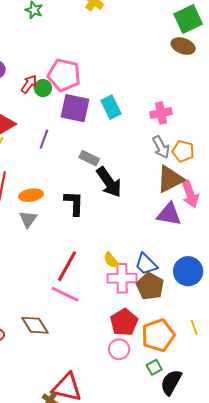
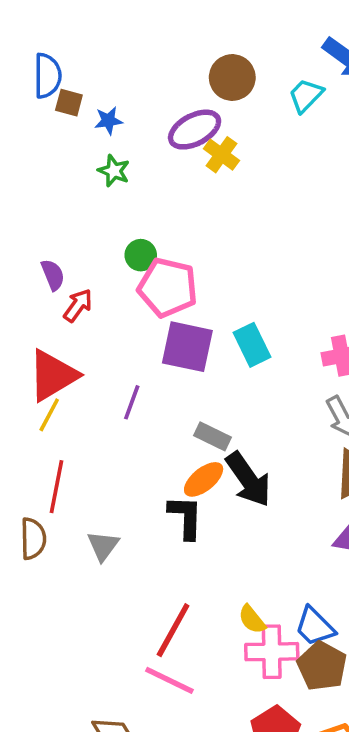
red arrow: (29, 84) -> (78, 305), moved
green circle: (43, 88) -> (141, 255), moved
orange ellipse: (31, 195) -> (204, 479), moved, turned -30

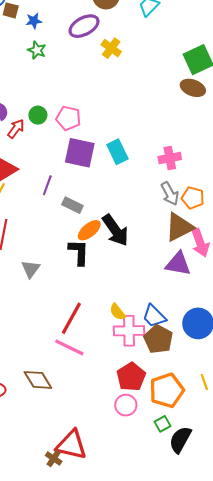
yellow cross: (221, 155) -> (111, 48), moved
green circle: (141, 255) -> (38, 115), moved
pink pentagon: (168, 287) -> (68, 118), size x0.7
gray rectangle: (213, 436) -> (72, 205), moved

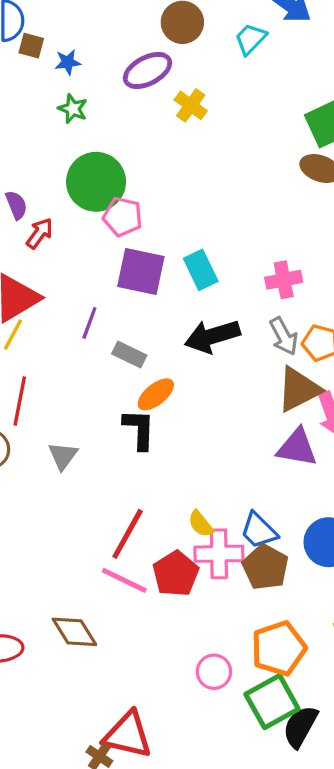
green circle: (38, 115) -> (96, 182), moved, size x2.0
black arrow: (115, 230) -> (212, 336), moved, turned 108
red pentagon: (131, 377) -> (176, 574), moved
green square: (162, 424) -> (272, 702), size x2.0

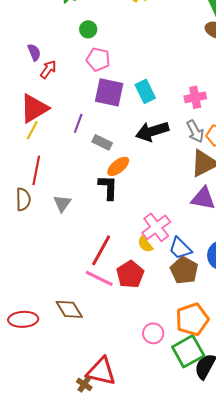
green circle: (96, 182) -> (88, 29), moved, size x0.5
pink cross: (219, 554) -> (156, 227), moved, turned -36

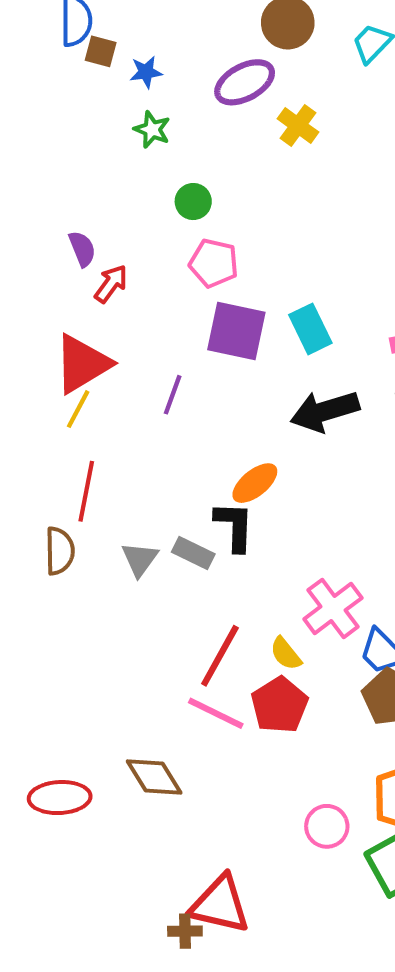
gray rectangle: (102, 142) -> (193, 553), moved
yellow semicircle: (145, 244) -> (286, 654), moved
brown cross: (84, 384) -> (185, 931), turned -35

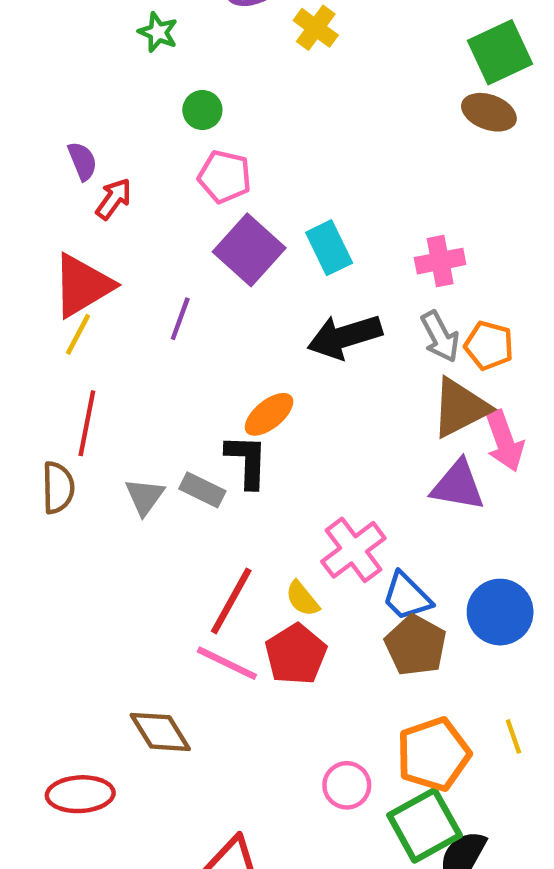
purple square: (236, 331) -> (249, 250), turned 30
red ellipse: (60, 798) -> (80, 794), moved

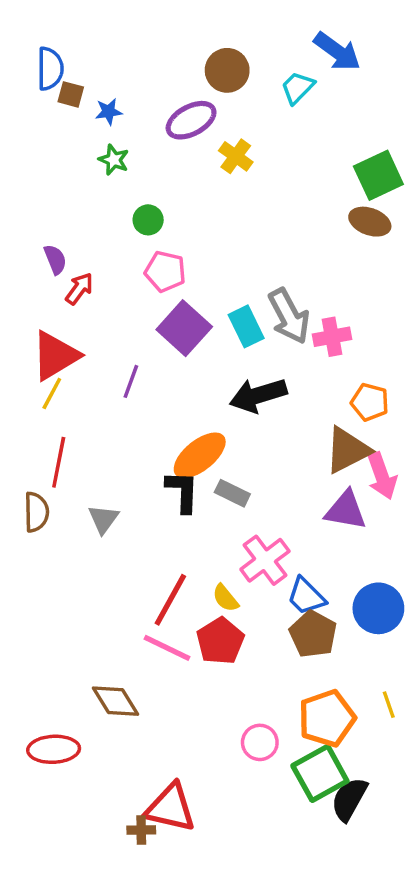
gray arrow: (440, 337) -> (289, 316), moved, size x1.4
orange ellipse: (269, 414) -> (200, 455), size x1.4
gray rectangle: (202, 490) -> (232, 493), moved

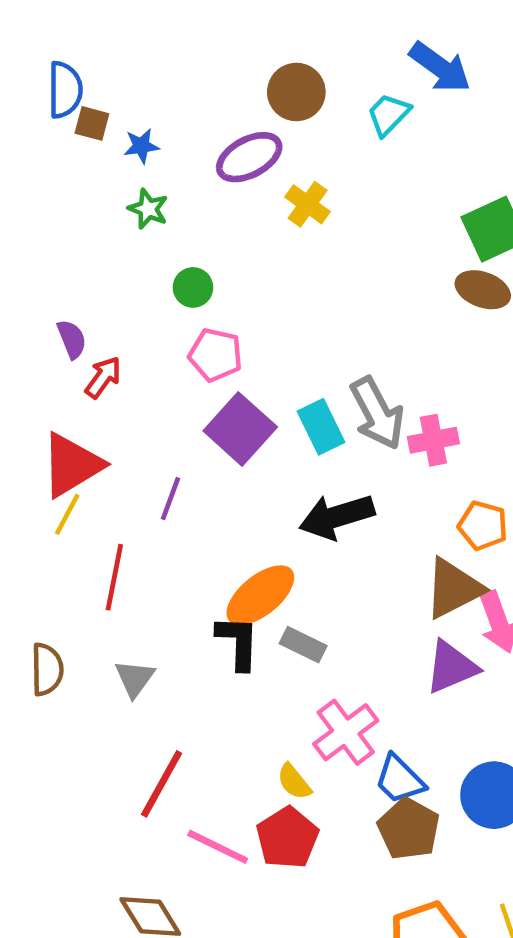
red line: (59, 462) -> (114, 577), moved
purple triangle: (346, 510) -> (451, 667), turned -33
red line: (170, 600) -> (162, 784), moved

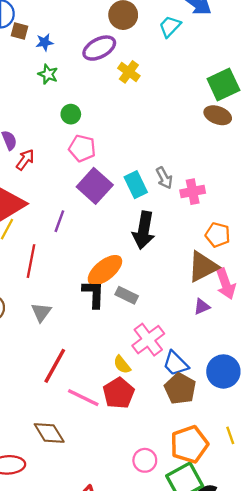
gray arrow: (377, 413) -> (164, 178), size x0.6
black arrow: (337, 517) -> (144, 230), turned -63
purple triangle: (451, 667) -> (202, 307), size x0.6

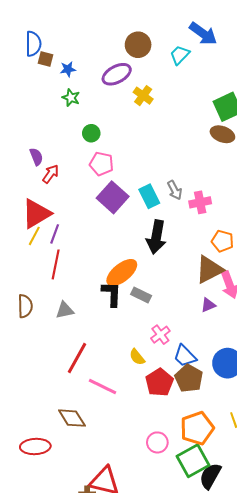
purple line: (59, 221) -> (55, 234), moved
gray triangle: (41, 312) -> (65, 310), turned 42
pink cross: (148, 340) -> (160, 335), size x0.7
red pentagon: (119, 393) -> (159, 382), moved

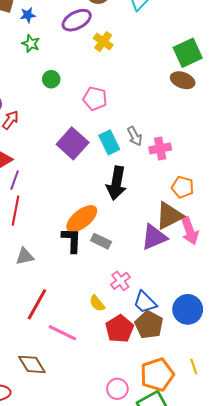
pink pentagon: (101, 164) -> (95, 99), moved
purple triangle: (208, 305) -> (154, 237), moved, size x1.8

